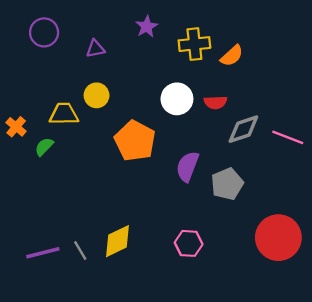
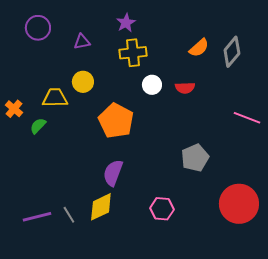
yellow cross: (194, 44) -> (133, 53), moved
white circle: (177, 99) -> (152, 85), size x0.7
gray diamond: (243, 129) -> (232, 52), moved, turned -32
purple semicircle: (187, 166) -> (113, 173), moved

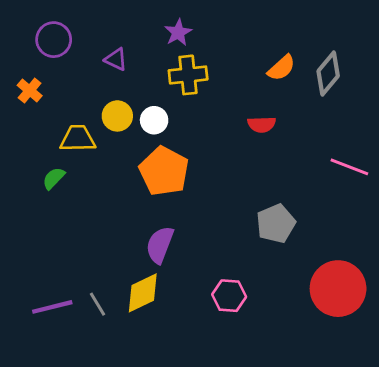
purple triangle: (82, 42) -> (116, 59), turned 36
white circle: (152, 85) -> (154, 120), moved
orange cross: (14, 109) -> (30, 91), moved

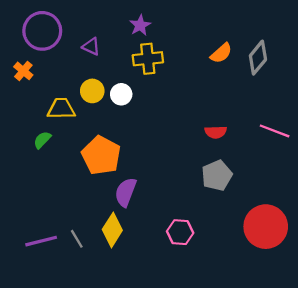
purple circle: (54, 40) -> (42, 31), size x1.4
red semicircle: (262, 124) -> (216, 132), moved
orange pentagon: (164, 171) -> (101, 155), moved
yellow diamond: (143, 293) -> (112, 230), turned -32

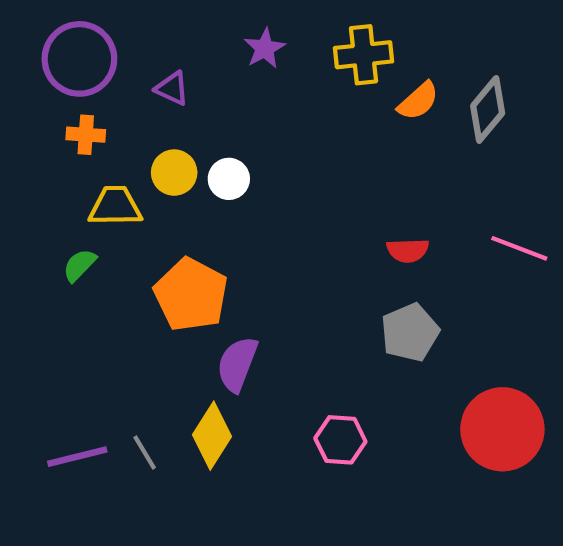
yellow cross: (148, 59) -> (364, 55), moved
orange cross: (23, 71) -> (86, 135), moved, turned -36

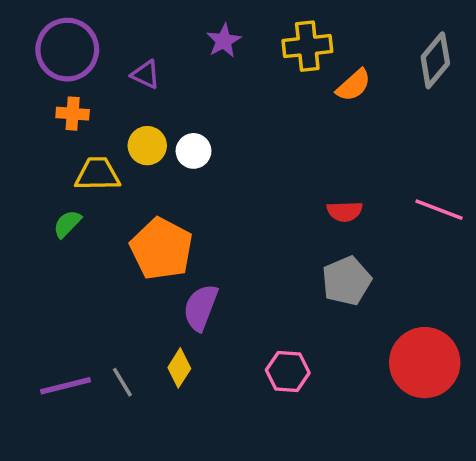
gray diamond: (488, 109) -> (435, 60), moved
yellow diamond: (212, 436) -> (179, 368), size x0.7

